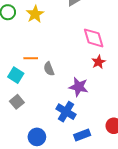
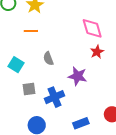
orange line: (31, 58) -> (31, 31), moved
gray square: (17, 102) -> (29, 89), moved, turned 32
blue cross: (66, 112) -> (55, 97), moved, turned 36

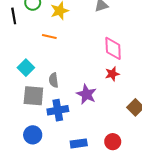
gray semicircle: (48, 59) -> (54, 80), moved
gray square: (29, 89) -> (33, 96), size x1.5

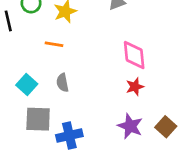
gray semicircle: (54, 80) -> (62, 83), moved
purple star: (86, 94) -> (130, 126), moved

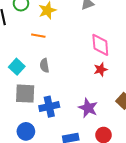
purple star: (130, 126) -> (88, 108), moved

